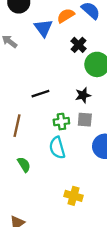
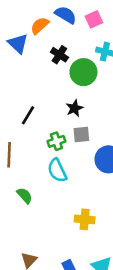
black line: (40, 94) -> (28, 115), turned -30

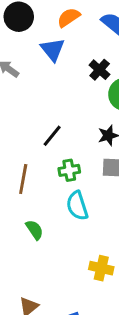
orange semicircle: (40, 26) -> (69, 17), moved
green cross: (56, 141) -> (69, 170), moved

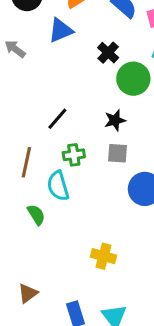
blue triangle: (53, 50) -> (61, 30), turned 44
cyan semicircle: (77, 206) -> (58, 186), moved

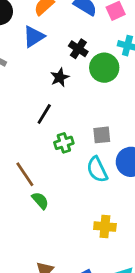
black star: (115, 120) -> (60, 77), moved
brown line: (26, 162) -> (25, 174), moved, turned -36
cyan semicircle: (58, 186) -> (97, 169), moved

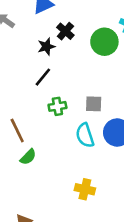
black cross: (78, 49) -> (65, 31), moved
black star: (60, 77) -> (46, 47), moved
green semicircle: (40, 201) -> (28, 157), turned 78

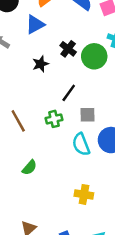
black cross: (65, 31) -> (68, 49), moved
black line: (43, 77) -> (69, 93), moved
brown line: (17, 130) -> (18, 121), moved

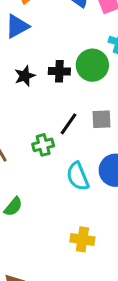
black cross: (68, 49) -> (59, 71), moved, turned -35
black line: (69, 93) -> (69, 124), moved
gray square: (87, 115) -> (102, 119), moved

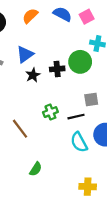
blue triangle: (17, 26) -> (25, 54), moved
black line: (69, 124) -> (76, 117), moved, turned 49
green cross: (43, 145) -> (50, 112), moved

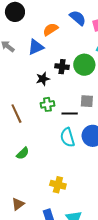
orange semicircle: (30, 16) -> (51, 29), moved
black star: (33, 75) -> (43, 79), moved
yellow cross: (88, 187) -> (58, 185), moved

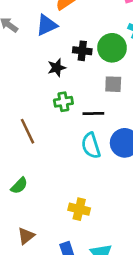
gray square: (87, 101) -> (113, 84), moved
brown line: (16, 114) -> (28, 131), moved
green semicircle: (23, 153) -> (19, 186), moved

